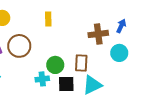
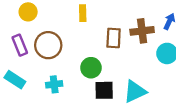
brown rectangle: (81, 63) -> (114, 38), moved
cyan cross: (42, 79) -> (54, 84), moved

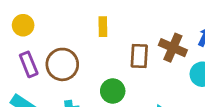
yellow circle: (28, 12) -> (23, 25), moved
brown cross: (142, 31) -> (173, 48), turned 30

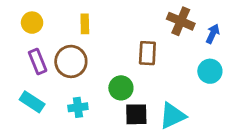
yellow rectangle: (103, 27) -> (85, 24), moved
brown cross: (173, 48) -> (181, 21), moved

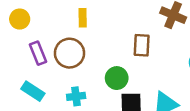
yellow circle: (32, 23) -> (20, 19), moved

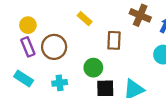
yellow rectangle: (83, 18) -> (85, 19), moved, turned -48
yellow circle: (20, 19) -> (28, 25), moved

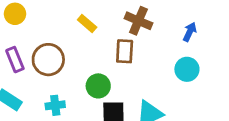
brown cross: (140, 15) -> (138, 21), moved
yellow circle: (28, 25) -> (15, 14), moved

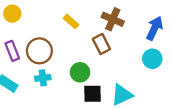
blue arrow: (190, 32) -> (155, 28), size x1.5
brown rectangle: (125, 51) -> (101, 44), turned -30
cyan cross: (55, 105) -> (43, 78), moved

